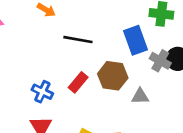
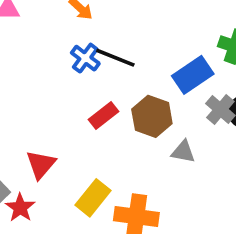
blue rectangle: (136, 40) -> (193, 75), turned 64
blue cross: (42, 92) -> (85, 58), moved

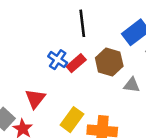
blue cross: (85, 58) -> (58, 60), moved
black line: (115, 58) -> (82, 23), turned 64

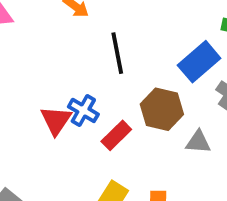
red rectangle: (76, 63) -> (116, 135), moved
red triangle: (35, 99) -> (56, 120), moved

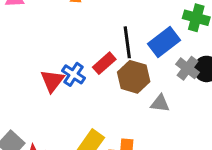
black line: (117, 53) -> (127, 42), moved
red rectangle: (116, 135) -> (104, 63), moved

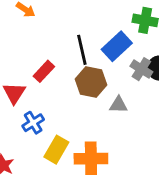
red rectangle: (104, 63) -> (44, 71), moved
blue cross: (74, 74) -> (33, 123), moved, turned 30

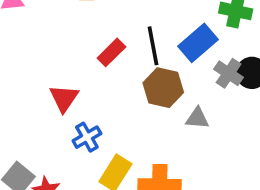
red rectangle: (44, 71) -> (111, 52), moved

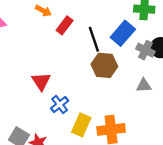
red rectangle: (111, 52) -> (65, 25), moved
gray triangle: (197, 118) -> (144, 86), moved

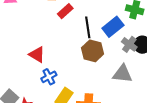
red triangle: (41, 81) -> (37, 55), turned -36
gray triangle: (144, 86) -> (122, 74), size x1.5

